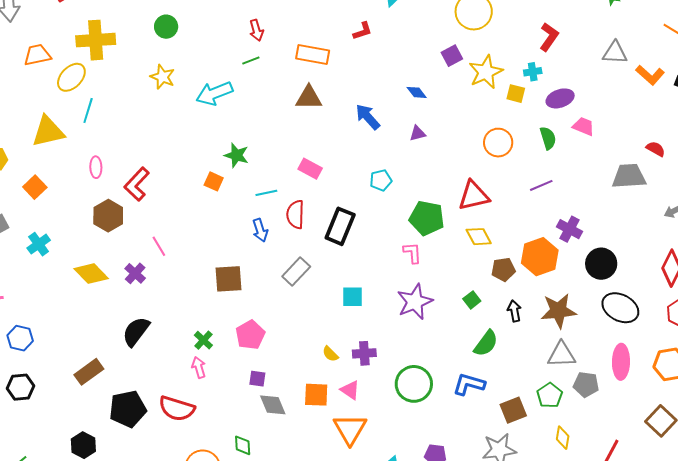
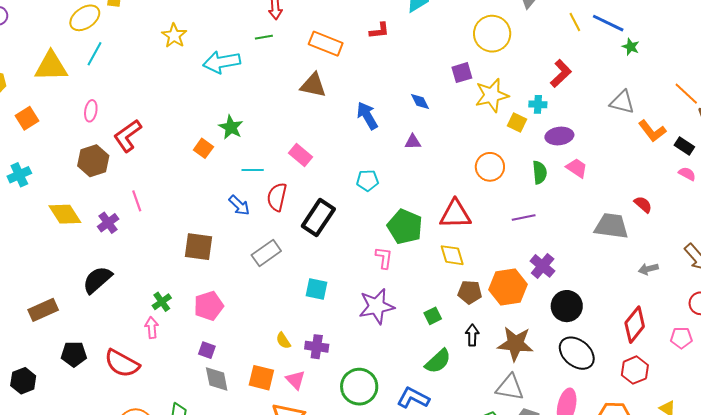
blue arrow: (260, 230) -> (239, 205), turned -40
black pentagon: (128, 409) -> (74, 354), size x0.7

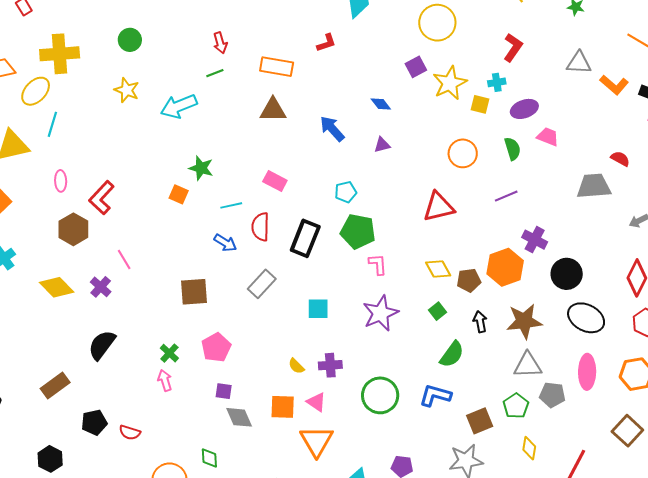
green pentagon: (405, 227) -> (358, 231), moved
yellow diamond: (452, 255) -> (438, 269), moved
red semicircle: (122, 363) -> (130, 432), moved, size x0.6

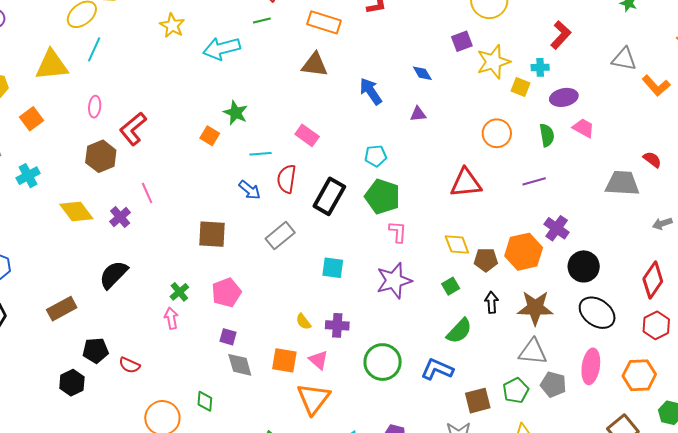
black hexagon: (50, 459) -> (72, 383), moved

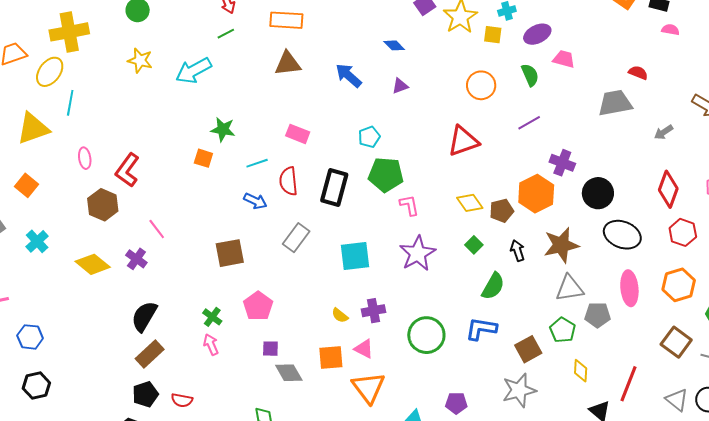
cyan square: (333, 268) -> (355, 256), size x1.4
brown rectangle: (62, 309) -> (150, 354), moved

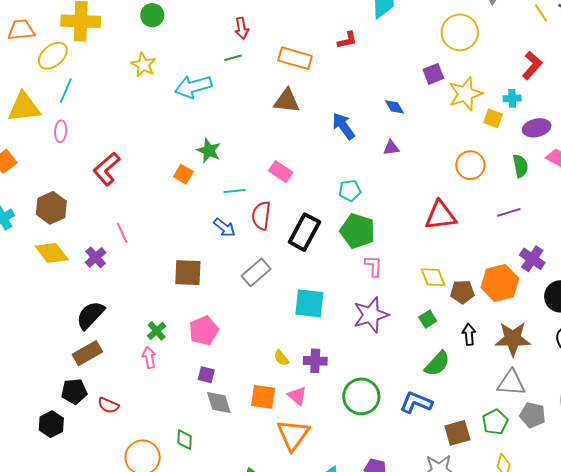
pink ellipse: (85, 158) -> (61, 131), moved
brown hexagon: (103, 205) -> (51, 208), moved

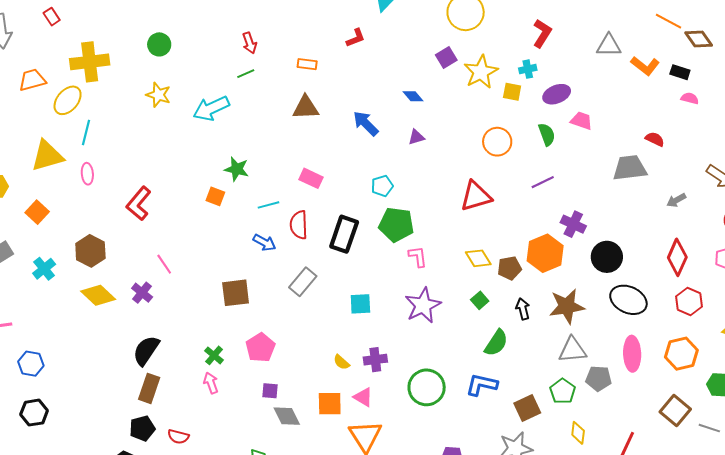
orange rectangle: (295, 58) -> (307, 64), size x0.6
cyan square: (309, 303) -> (360, 304), size x0.7
brown rectangle: (87, 353) -> (149, 388), turned -32

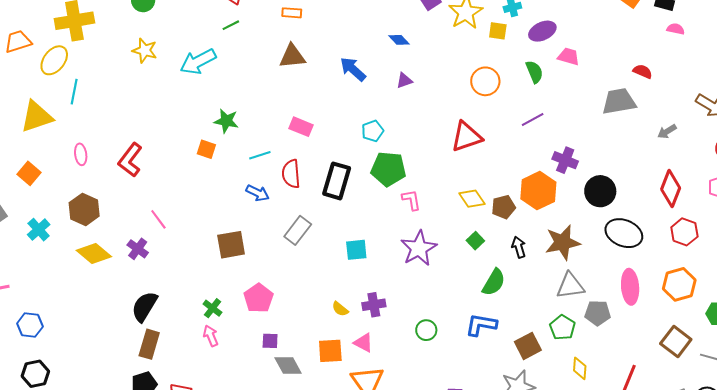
pink ellipse: (87, 174) -> (81, 154), moved
green circle: (427, 387) -> (426, 330), size x0.6

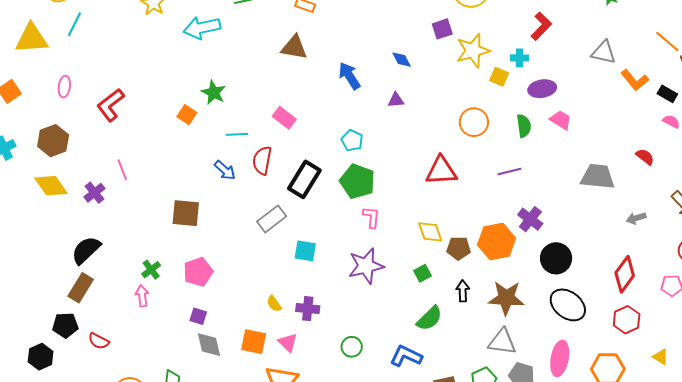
red semicircle: (643, 71) -> (645, 157), moved
cyan pentagon: (373, 131) -> (352, 140), turned 30
gray rectangle: (298, 230) -> (272, 219), moved

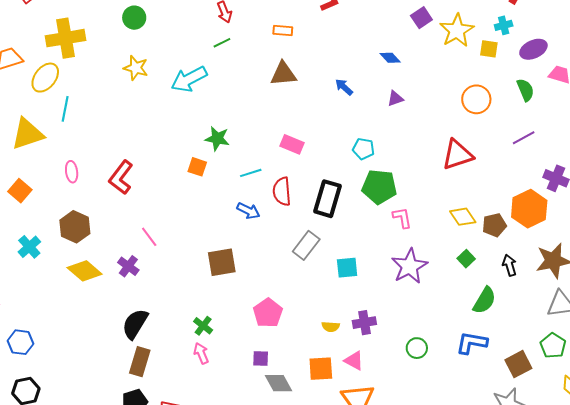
blue arrow: (349, 76) -> (344, 87), size x0.7
pink pentagon: (198, 272) -> (268, 313), moved
yellow semicircle: (274, 304) -> (331, 327), turned -36

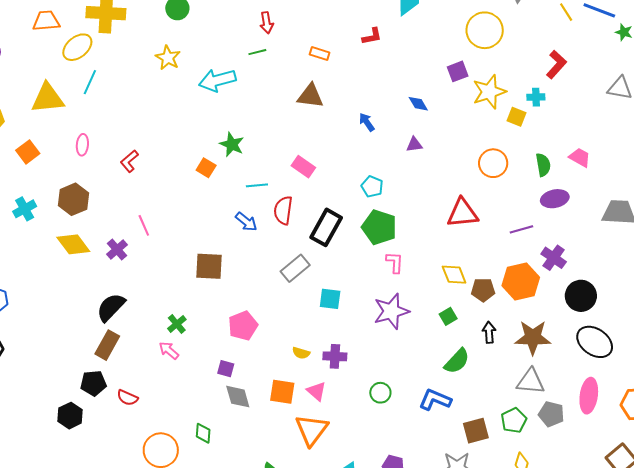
purple ellipse: (533, 49) -> (555, 199), moved
purple line: (524, 138) -> (521, 229), moved
red L-shape: (121, 177) -> (129, 161), size x0.7
pink arrow: (201, 353) -> (169, 351), turned -40

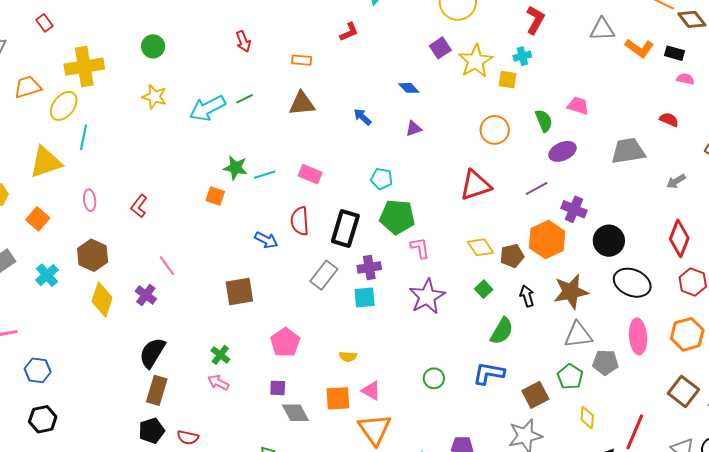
green line: (257, 52) -> (245, 99), moved
cyan line: (257, 185) -> (265, 175), moved
yellow diamond: (73, 244) -> (102, 299), turned 68
purple cross: (335, 356) -> (369, 267), moved

